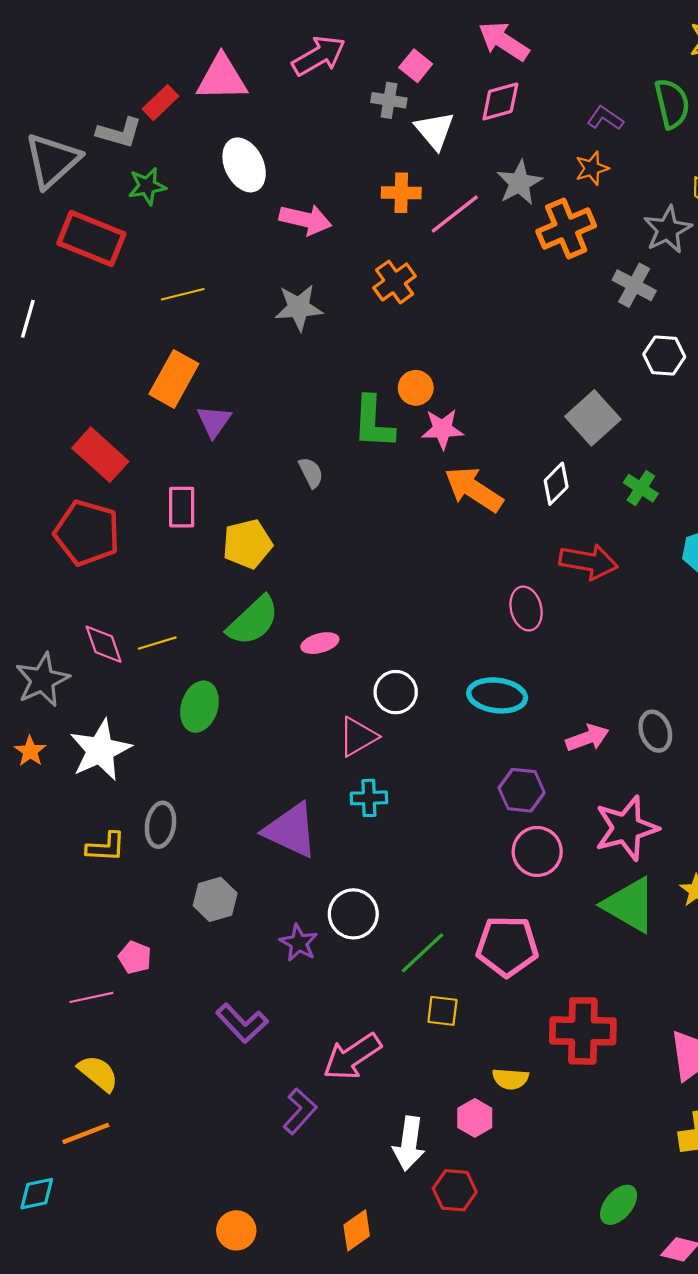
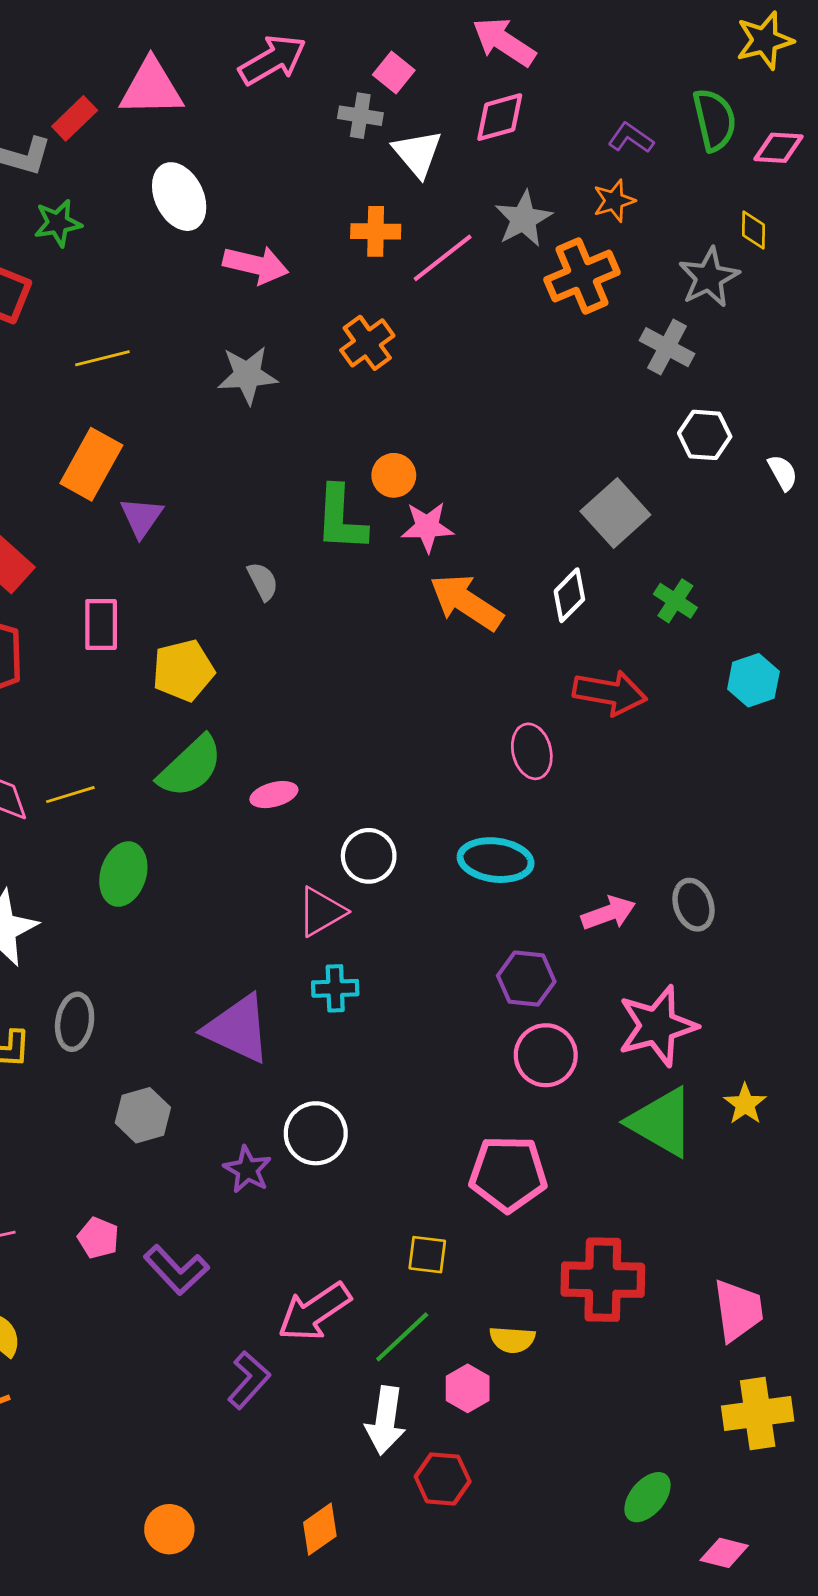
green line: (422, 953) -> (402, 1337), moved
pink pentagon: (135, 957) -> (98, 1238), moved

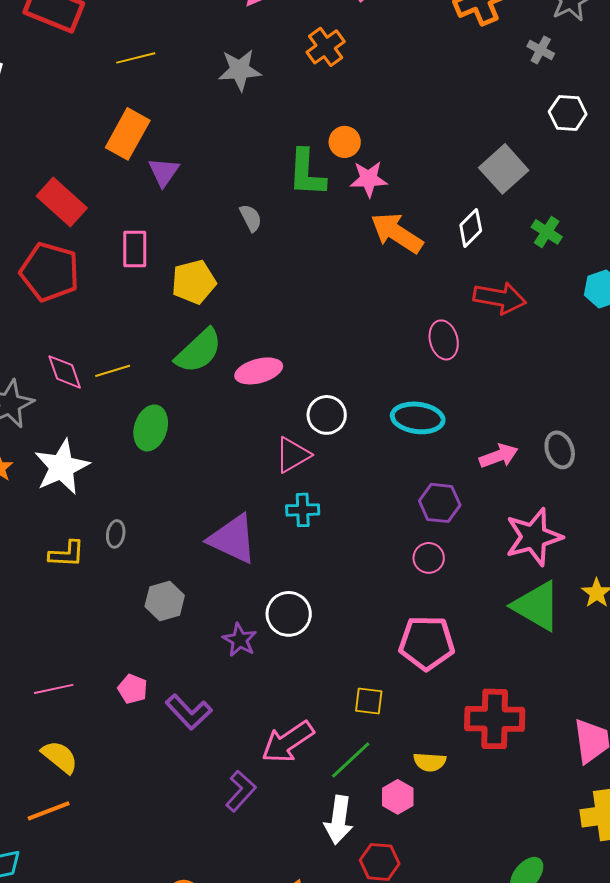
gray cross: (667, 347) -> (541, 50), size x0.7
pink ellipse: (274, 795) -> (259, 371), size x1.4
gray ellipse: (75, 1022) -> (116, 534), size x0.7
pink circle: (546, 1055) -> (429, 558), moved, size x0.7

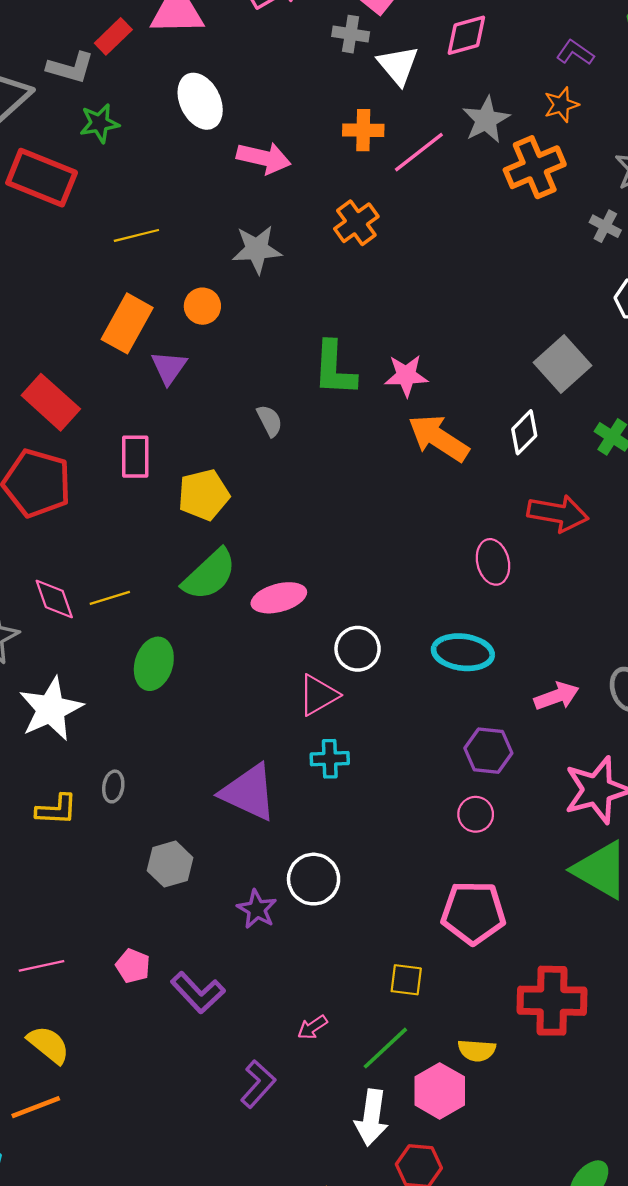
orange circle: (345, 142) -> (202, 306), moved
pink arrow: (288, 742) -> (312, 1027), size x0.5
pink hexagon: (398, 797) -> (440, 1091), size x1.4

